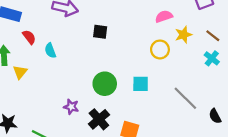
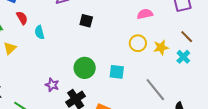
yellow star: (183, 35) -> (161, 47), moved

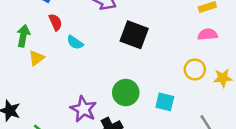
black square: (86, 21) -> (134, 35), size x1.6
cyan semicircle: (39, 32) -> (75, 42), turned -48
purple star: (52, 85) -> (83, 109), size x1.5

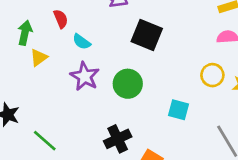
green circle: (126, 93) -> (128, 84), moved
purple star: (83, 109) -> (85, 76), moved

